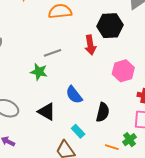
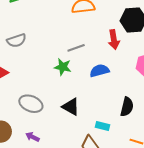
blue semicircle: (74, 95) -> (100, 71), moved, turned 114
cyan rectangle: (78, 131) -> (102, 126), turned -32

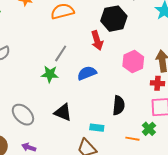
gray line: (76, 48) -> (61, 53), turned -30
gray ellipse: (31, 104) -> (23, 115), turned 30

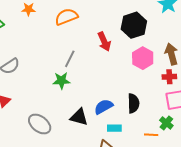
black hexagon: (114, 19) -> (134, 25), moved
blue semicircle: (87, 73) -> (104, 107), moved

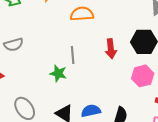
gray line: (70, 59) -> (73, 55), turned -48

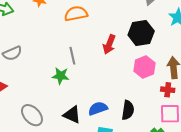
red arrow: (111, 49) -> (109, 44), turned 36

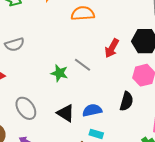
gray line: (72, 56) -> (83, 65), moved, turned -48
black semicircle: (128, 110) -> (126, 101), moved

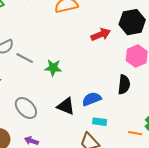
red arrow: (112, 48) -> (101, 35), turned -132
gray line: (83, 65) -> (25, 58), moved

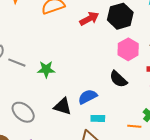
red arrow: (101, 35) -> (89, 19), moved
black semicircle: (124, 85) -> (118, 79), turned 132

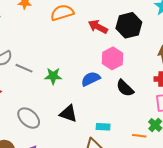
red arrow: (89, 19) -> (98, 27), turned -126
pink hexagon: (128, 49) -> (113, 58), moved
blue semicircle: (88, 97) -> (91, 79), moved

